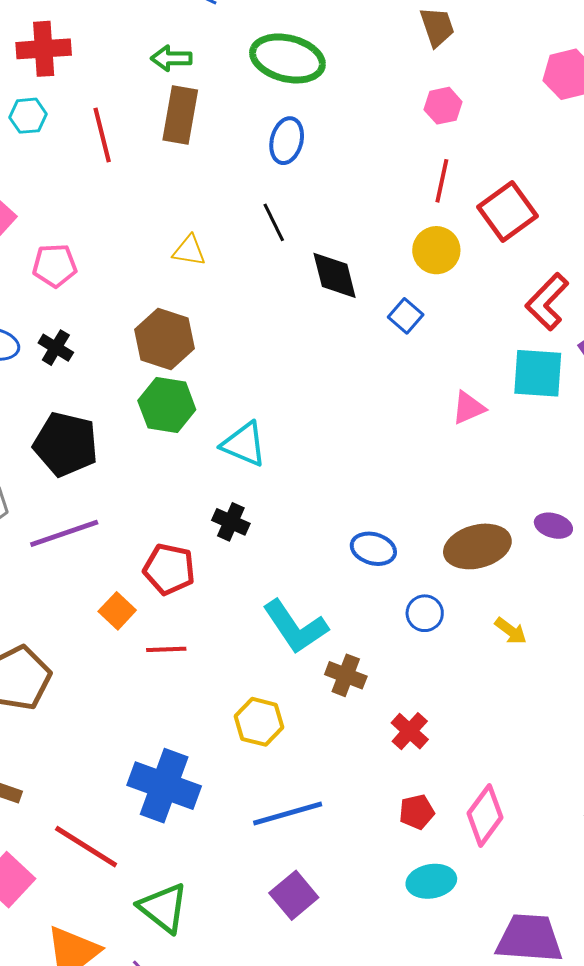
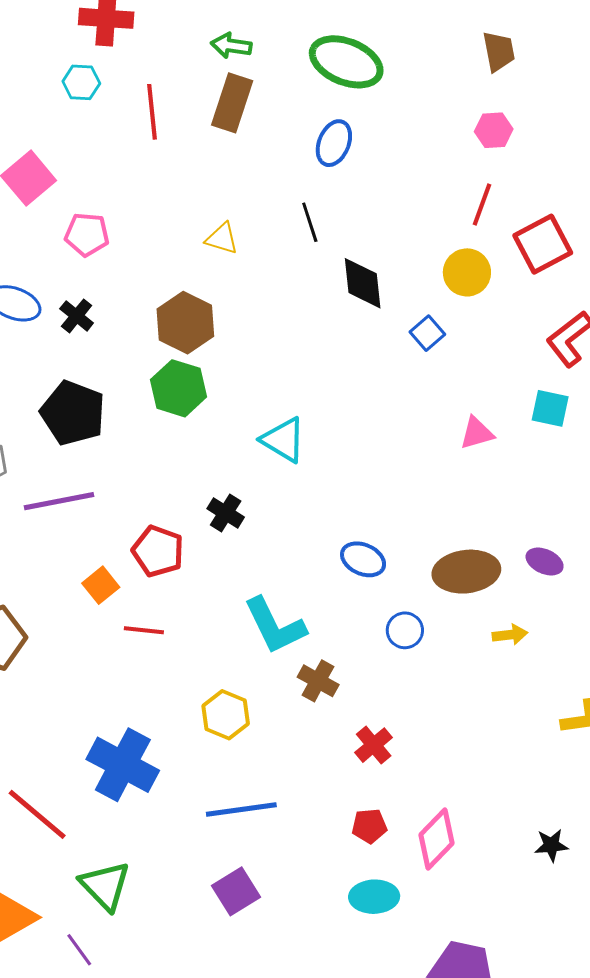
cyan square: (538, 373) -> (550, 408), size x0.7
cyan triangle: (244, 444) -> (283, 440), moved
yellow arrow: (511, 631) -> (510, 635), moved, turned -52

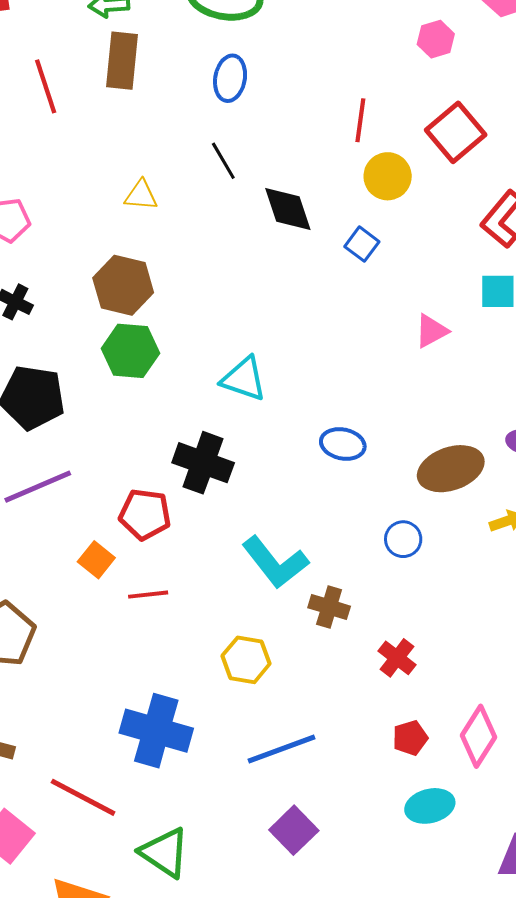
pink hexagon: (494, 130) -> (436, 39), moved
red line: (482, 205) -> (360, 120), moved
black cross: (226, 513) -> (203, 463), size x1.6
blue ellipse: (363, 559) -> (343, 444), moved

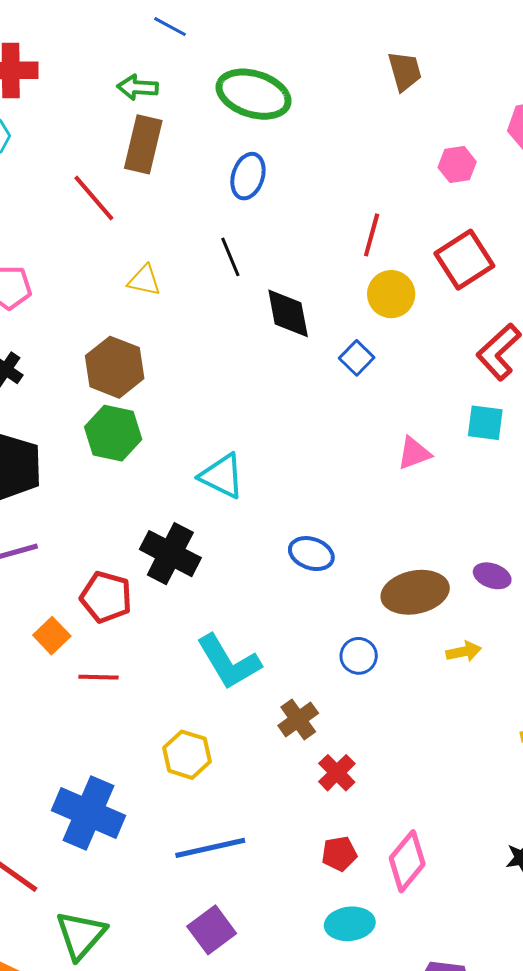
red line: (46, 86) -> (94, 198), moved, turned -30
brown cross: (329, 607) -> (298, 719), moved, turned 30
green triangle: (165, 853) -> (81, 935), turned 30

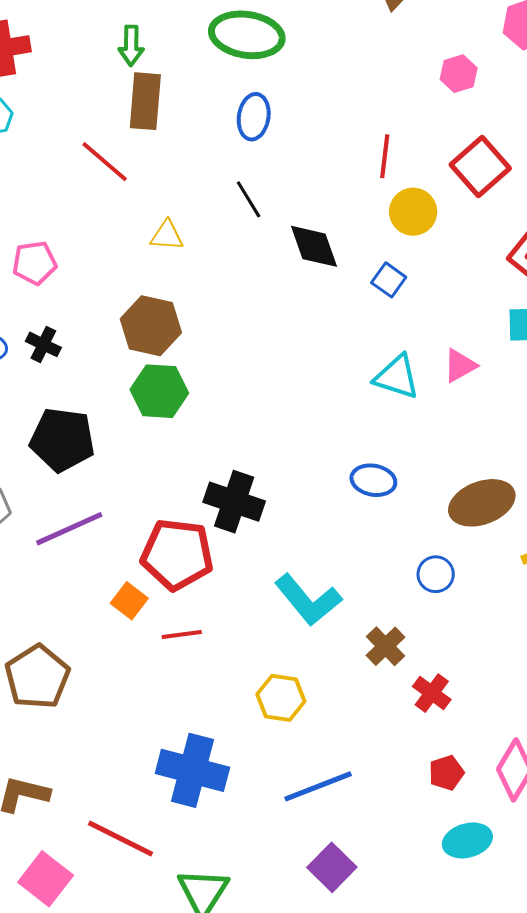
green arrow: (138, 87) -> (131, 46), turned -84
cyan triangle: (222, 476) -> (397, 377), moved
red pentagon: (106, 597) -> (177, 554), size x1.4

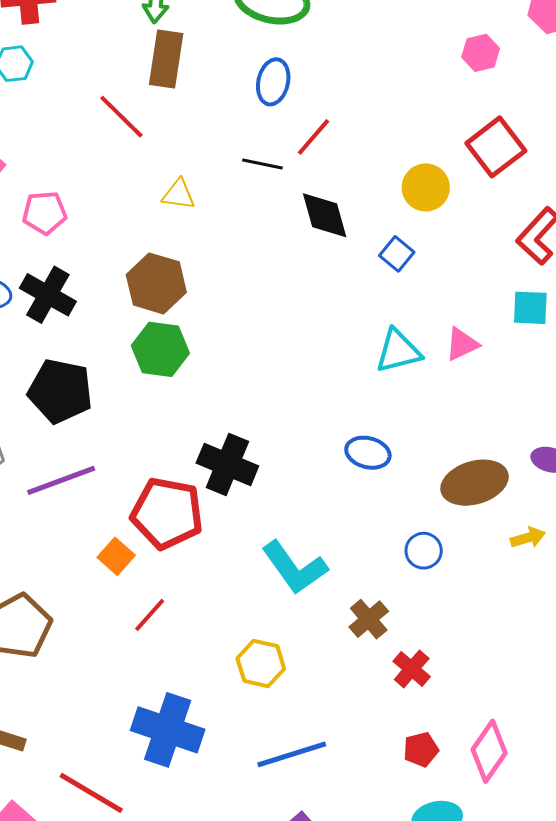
red line: (385, 156) -> (314, 137), moved, turned 30
black line: (249, 199) -> (262, 164), turned -51
black cross: (43, 344) -> (48, 295), size x1.6
cyan triangle: (397, 377) -> (398, 351), turned -36
red line: (182, 635) -> (150, 615), moved, turned -45

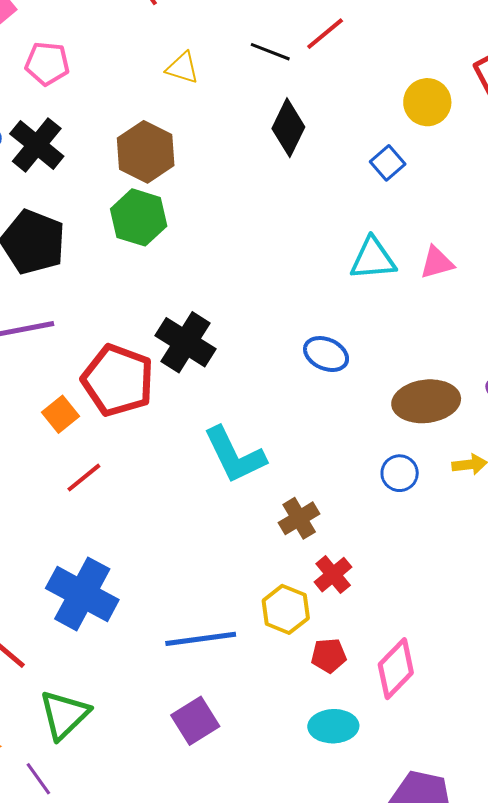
black diamond: (325, 215) -> (288, 128), moved, turned 32
blue circle: (424, 551) -> (400, 473), moved
yellow hexagon: (261, 664) -> (286, 609), moved

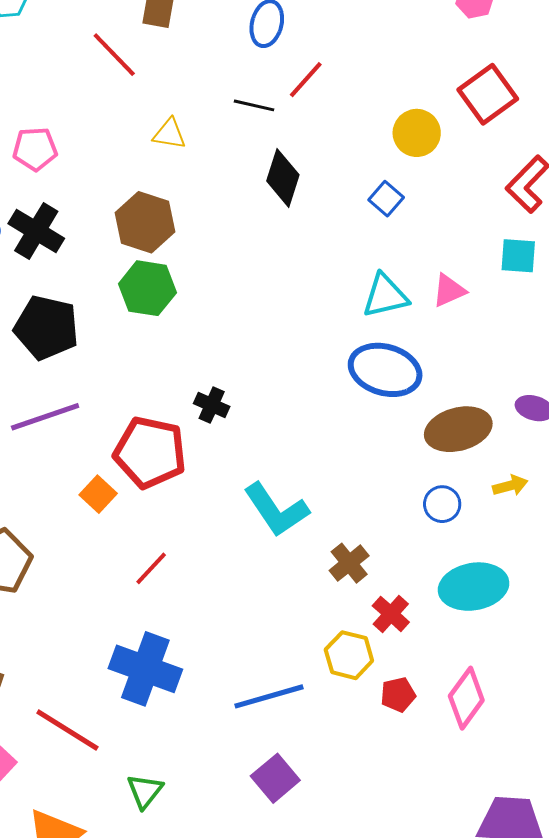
black cross: (186, 342) -> (212, 405), size x0.6
blue ellipse: (326, 354) -> (385, 370), moved, size x1.6
red line: (84, 478) -> (151, 568), moved
green triangle: (64, 715) -> (145, 791), size x0.7
cyan ellipse: (333, 726) -> (474, 587), moved, size x1.4

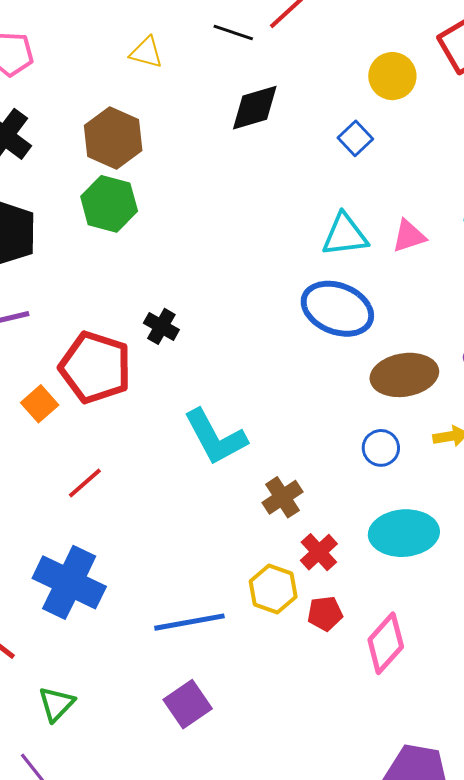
black diamond: (283, 178) -> (255, 108), turned 50
red pentagon: (398, 695) -> (325, 613), moved

